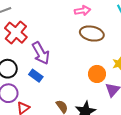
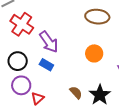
orange circle: (97, 74) -> (94, 53), moved

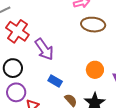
orange circle: (94, 53) -> (95, 70), moved
blue rectangle: (46, 65) -> (55, 81), moved

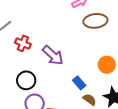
red cross: (17, 31) -> (23, 43), size x0.7
blue rectangle: (55, 81) -> (79, 83), moved, turned 32

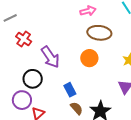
orange circle: (107, 65) -> (89, 58), moved
black circle: (26, 80) -> (33, 79), moved

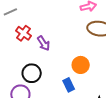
purple arrow: (50, 57) -> (44, 43), moved, size x0.7
orange circle: (89, 58) -> (81, 65), moved

